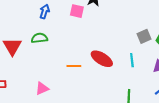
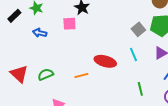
blue arrow: (45, 12) -> (40, 33), turned -80
green semicircle: (39, 38) -> (46, 74), moved

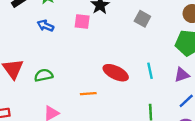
gray square: (138, 29) -> (142, 19), moved, turned -32
orange line: (81, 75) -> (88, 94), moved

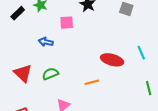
pink square: (82, 21) -> (67, 23), moved
blue arrow: (45, 26) -> (46, 42), moved

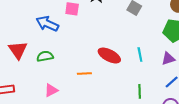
blue arrow: (46, 42) -> (47, 24), size x1.5

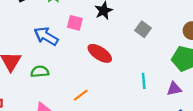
red ellipse: (109, 55) -> (100, 53), moved
orange line: (84, 74) -> (81, 95), turned -40

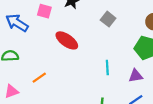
orange line: (81, 95) -> (39, 78), moved

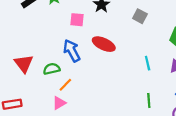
blue arrow: (17, 23) -> (72, 51), moved, turned 40
orange line: (39, 78) -> (65, 85), moved

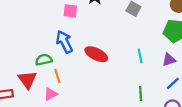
red ellipse: (104, 44) -> (96, 54), moved
red triangle: (24, 64) -> (27, 80), moved
orange line: (65, 85) -> (57, 76), turned -64

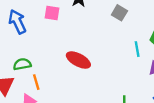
blue arrow: (64, 42) -> (17, 22), moved
cyan line: (140, 56) -> (137, 49), moved

